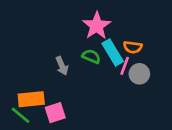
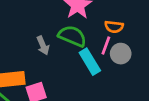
cyan rectangle: (113, 52) -> (90, 62), moved
green semicircle: (91, 56) -> (72, 36), size x1.5

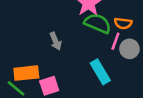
green semicircle: (72, 36) -> (98, 23), moved
cyan rectangle: (90, 62) -> (100, 72), moved

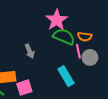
pink line: (115, 41) -> (78, 51), turned -32

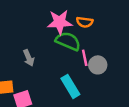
pink star: (57, 20) -> (60, 22), turned 30
orange semicircle: (85, 37) -> (85, 22), moved

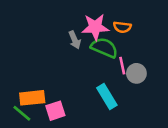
gray arrow: (29, 58) -> (75, 40), moved

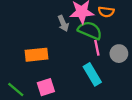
pink line: (122, 66) -> (97, 48), moved
orange rectangle: (32, 98) -> (37, 55), moved

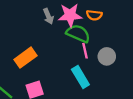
gray arrow: (63, 23) -> (48, 16), moved
orange rectangle: (37, 55) -> (25, 58), turned -30

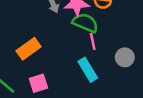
gray circle: (107, 56) -> (125, 57), moved

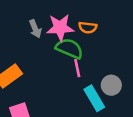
cyan rectangle: (88, 70) -> (94, 98), moved

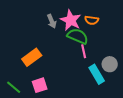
pink star: (60, 27) -> (71, 20), turned 30

